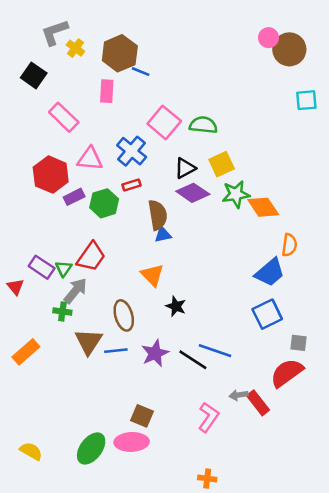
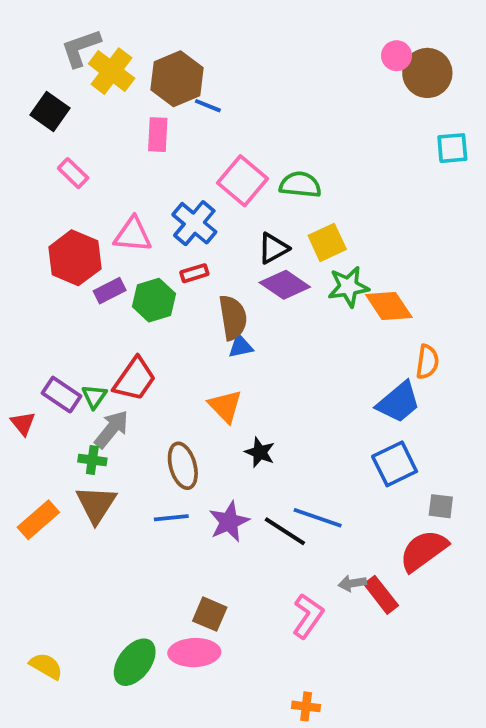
yellow cross: (75, 48) -> (112, 71), size x1.6
pink rectangle: (64, 117) -> (73, 173), moved, size x0.7
brown triangle: (88, 342) -> (96, 504), moved

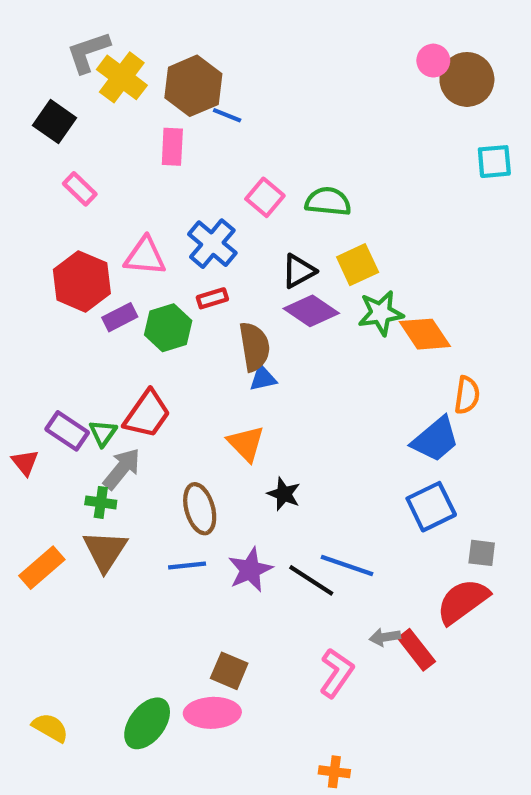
pink square: (242, 181) -> (265, 197), size x0.7

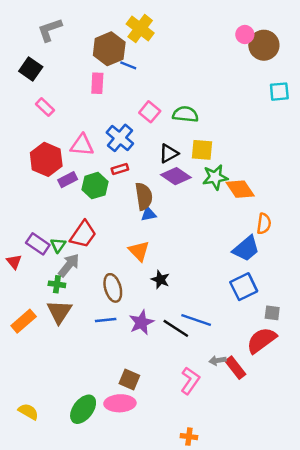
yellow cross: (122, 77) -> (140, 29), moved
yellow square: (358, 265) -> (202, 150), turned 30

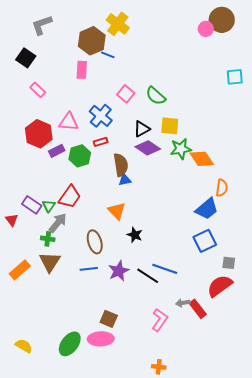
brown circle: (264, 45) -> (222, 20), moved
green semicircle: (185, 114) -> (156, 96), turned -145

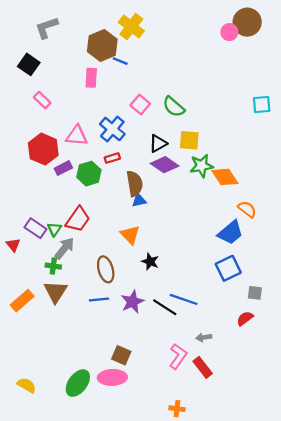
cyan square: (235, 77) -> (262, 105), moved
orange semicircle: (222, 188) -> (247, 209), turned -60
red semicircle: (220, 286) -> (245, 318), size x0.6
red rectangle: (198, 309) -> (203, 367), moved

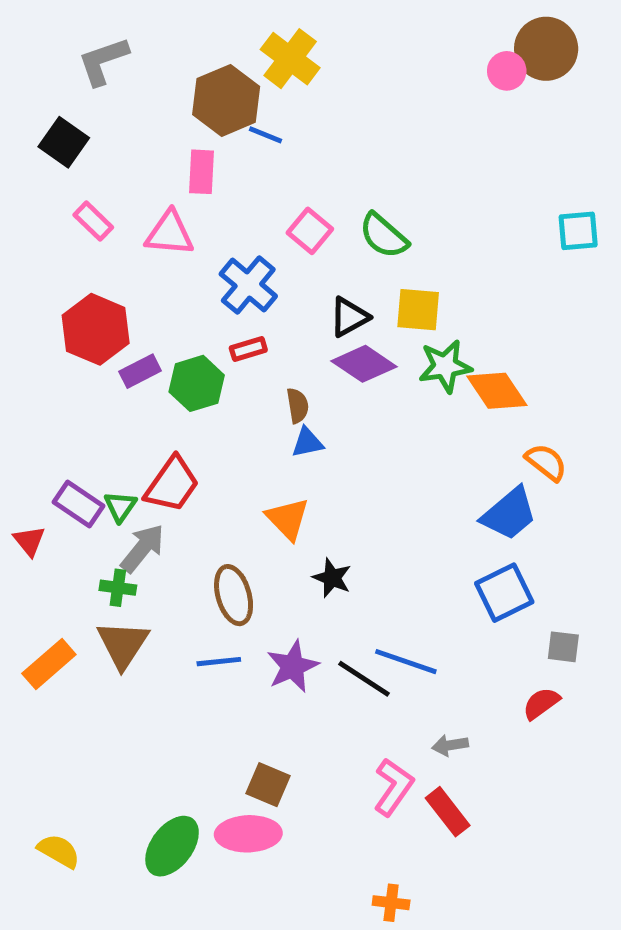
pink triangle: (77, 136) -> (170, 233), moved
brown semicircle: (135, 184) -> (298, 406), size x0.6

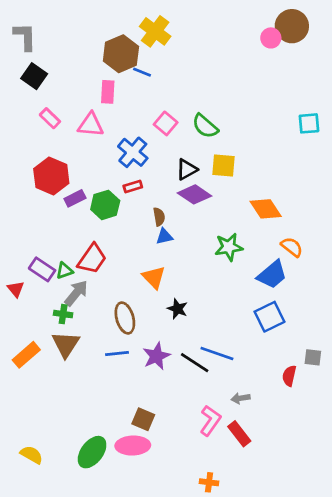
gray L-shape: (103, 61) -> (25, 37), moved, turned 108
green star: (445, 366) -> (229, 247), moved
green triangle: (120, 506) -> (64, 271), turned 36
gray square: (563, 647) -> (313, 357), moved
red semicircle: (541, 703) -> (289, 376), turned -42

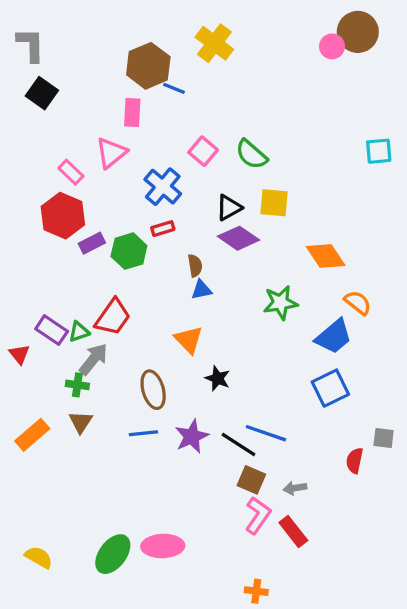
yellow cross: (155, 31) -> (214, 43), moved
pink rectangle: (50, 118) -> (71, 172), moved
pink triangle: (91, 125) -> (111, 153), turned -44
brown triangle: (66, 344) -> (81, 422), size x0.7
brown square: (143, 419) -> (251, 480), moved

